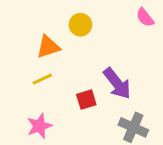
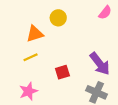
pink semicircle: (145, 17) -> (105, 13), turned -104
purple arrow: (117, 83) -> (100, 64), moved

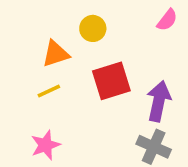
purple arrow: (100, 64) -> (159, 101), turned -130
red square: (62, 72) -> (111, 81), moved, size x1.6

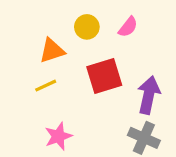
pink semicircle: (167, 20) -> (128, 27), moved
pink star: (45, 145) -> (58, 136), moved

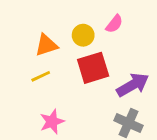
yellow circle: (87, 27) -> (83, 35), moved
purple arrow: (149, 95) -> (133, 85), turned 48

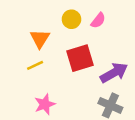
yellow circle: (83, 35) -> (71, 19), moved
orange triangle: (46, 45) -> (40, 39), turned -40

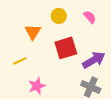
pink semicircle: (98, 20) -> (90, 17), moved, turned -80
yellow line: (35, 65) -> (20, 61), moved

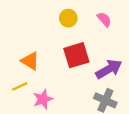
orange triangle: (33, 32) -> (30, 61), moved, turned -30
yellow line: (20, 61) -> (20, 86), moved

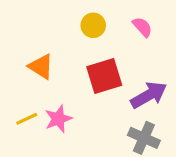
orange triangle: (30, 61) -> (41, 67), moved
pink star: (43, 99) -> (58, 119), moved

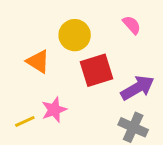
yellow circle: (93, 25) -> (75, 35), moved, size x1.4
yellow line: (27, 119) -> (25, 121), moved

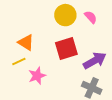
yellow circle: (75, 35) -> (65, 15), moved
yellow line: (25, 121) -> (19, 62), moved

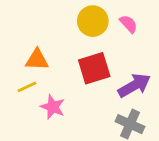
orange triangle: (26, 42) -> (37, 60), turned -30
pink star: (37, 76) -> (53, 107), turned -30

